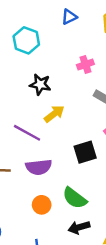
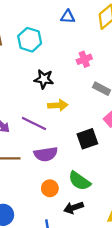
blue triangle: (69, 17) -> (68, 17), turned 32
yellow arrow: (54, 114) -> (58, 105), turned 36
black arrow: (79, 227) -> (74, 208), moved

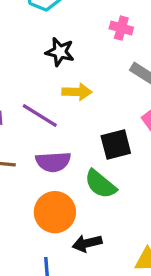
pink cross: (84, 59) -> (121, 28), turned 32
green semicircle: (79, 181) -> (100, 184), moved
orange circle: (50, 188) -> (55, 212), size x1.6

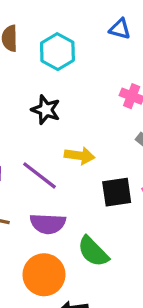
black star: (60, 52) -> (46, 110), moved
black square: (116, 144) -> (117, 192), moved

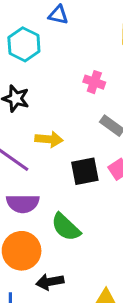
blue triangle: (120, 29) -> (58, 15), moved

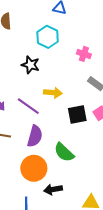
cyan hexagon: (24, 44) -> (48, 37), moved
purple semicircle: (23, 203) -> (35, 136), turned -75

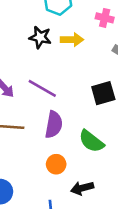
yellow arrow: (53, 93) -> (72, 40), moved
orange circle: (34, 168) -> (56, 164), size x0.6

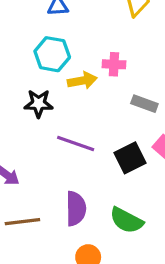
yellow arrow: (72, 40) -> (82, 81), moved
purple line: (42, 88) -> (76, 143), moved

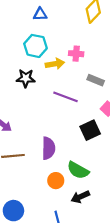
purple line: (76, 143) -> (66, 97), moved
black square: (130, 158) -> (90, 130), moved
green semicircle: (126, 220) -> (78, 170), moved

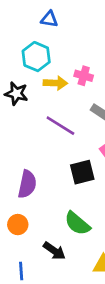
green semicircle: (78, 170) -> (77, 223), moved
orange circle: (56, 181) -> (18, 225), moved
black arrow: (80, 197) -> (54, 251), turned -132

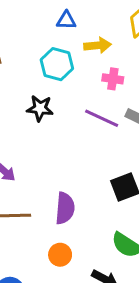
yellow arrow: (55, 83) -> (98, 45), moved
purple line: (60, 126) -> (102, 118), moved

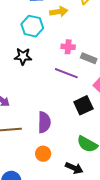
pink cross: (113, 79) -> (68, 47), moved
purple line: (102, 118) -> (66, 73), moved

